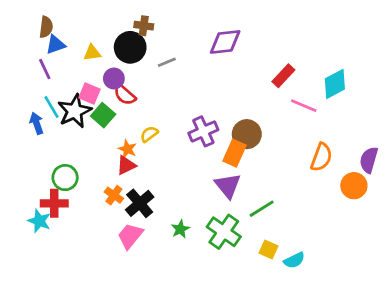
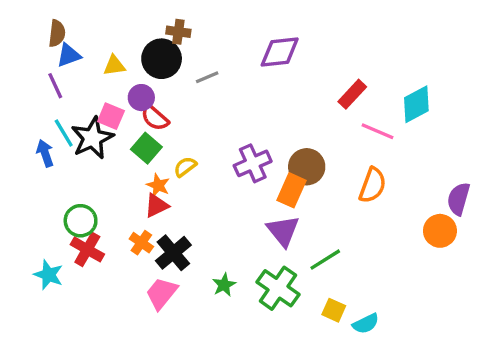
green square: (103, 115) -> (146, 148), moved
orange semicircle: (321, 157) -> (372, 185), moved
red cross: (54, 203) -> (87, 249), moved, turned 30

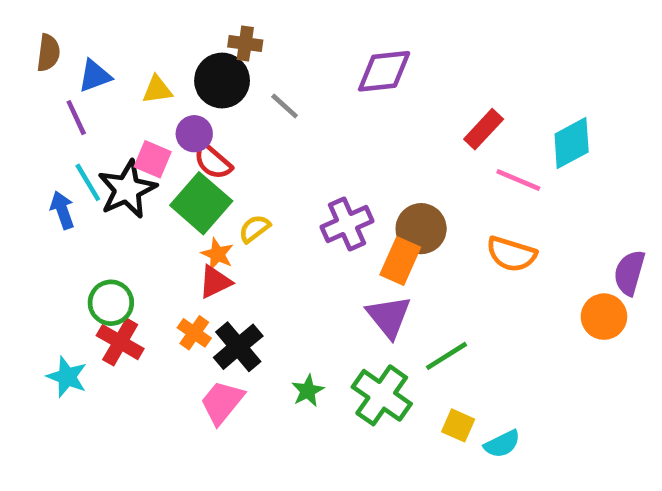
brown semicircle: (57, 33) -> (48, 53), moved
gray line: (207, 77) -> (285, 106), turned 65
green square: (146, 148) -> (201, 203), size x1.4
orange semicircle: (372, 185) -> (511, 254), turned 87

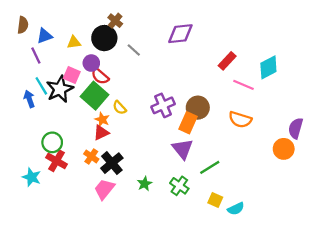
brown cross: (245, 43) -> (115, 21), turned 32
yellow semicircle: (254, 229) -> (120, 108), turned -96
green cross: (382, 395) -> (179, 186), size x0.7

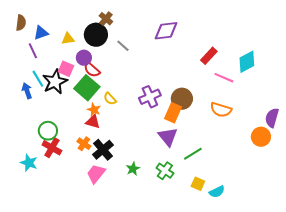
red triangle: (101, 133) -> (93, 122), turned 42

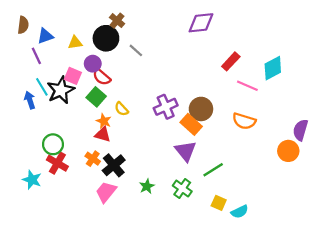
purple diamond: (166, 31) -> (201, 23), moved
green square: (87, 88) -> (96, 97), size x0.7
orange rectangle: (173, 113) -> (191, 124), turned -72

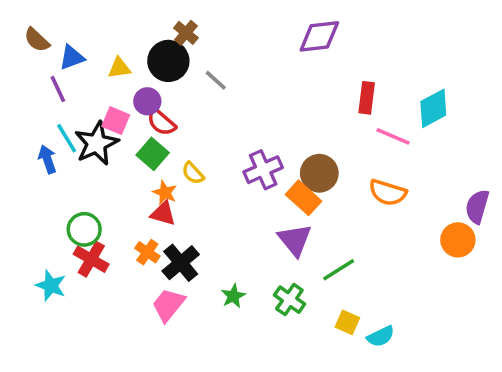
brown semicircle: (23, 25) -> (37, 40), turned 126
red rectangle: (231, 61) -> (367, 98), turned -36

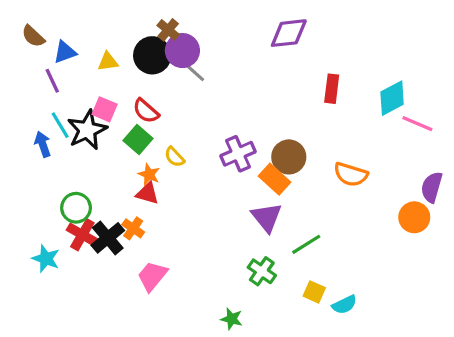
purple circle: (147, 101) -> (182, 51), moved, size x1.4
pink line: (393, 136) -> (417, 124), moved
black cross: (181, 263) -> (108, 238), moved
green star: (233, 296) -> (232, 319), moved, turned -30

